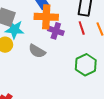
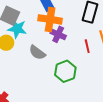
red line: (82, 28) -> (87, 46), moved
green hexagon: (86, 65) -> (65, 71), moved

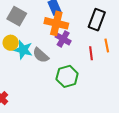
cyan star: (17, 29) -> (23, 50), moved

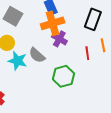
orange cross: (56, 23) -> (53, 23), turned -30
cyan star: (23, 50) -> (18, 61), moved

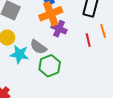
green hexagon: (63, 76) -> (50, 66), moved

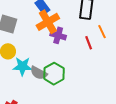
gray semicircle: (38, 47) -> (39, 73), moved

